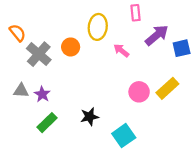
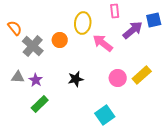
blue square: (182, 48) -> (154, 20), moved
pink arrow: (121, 51) -> (103, 43), size x1.5
black star: (89, 117) -> (76, 79), moved

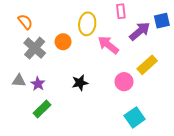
orange semicircle: (15, 28) -> (25, 22), moved
yellow rectangle: (142, 75) -> (147, 65), moved
cyan square: (105, 115) -> (135, 117), moved

